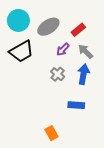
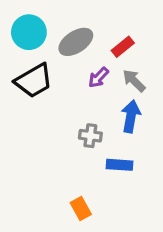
gray cross: (58, 74) -> (90, 136), moved, turned -32

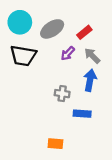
black trapezoid: (34, 81) -> (23, 56), turned 40
orange rectangle: (81, 208) -> (55, 144), turned -56

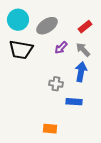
red rectangle: (84, 32) -> (85, 27), moved

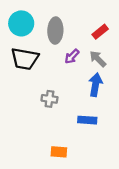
gray ellipse: (47, 26) -> (55, 31), turned -55
gray cross: (56, 84) -> (49, 99), moved

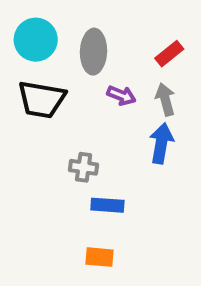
purple arrow: (72, 56) -> (121, 95), turned -112
gray arrow: (98, 59) -> (165, 99), turned 30
blue rectangle: (87, 120) -> (107, 205), moved

